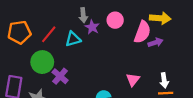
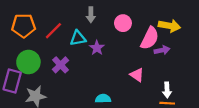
purple star: (92, 27) -> (97, 48), moved
green circle: (42, 62) -> (28, 62), moved
purple cross: (60, 76) -> (61, 65), moved
pink triangle: (133, 80) -> (137, 75), moved, turned -40

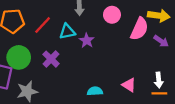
purple arrow: (162, 50) -> (161, 41), moved, turned 48
pink triangle: (137, 75) -> (129, 85), moved

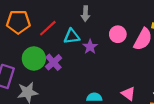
pink circle: (112, 15) -> (118, 34), moved
green circle: (19, 57) -> (34, 59), moved

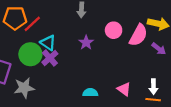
red line: (48, 28) -> (32, 24), moved
cyan triangle: (72, 36) -> (48, 43), moved, turned 42

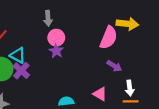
pink circle: (114, 30) -> (56, 38), moved
purple arrow: (159, 49) -> (114, 66), moved

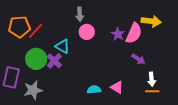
purple star: (56, 51) -> (118, 34), moved
cyan triangle: (18, 55) -> (63, 46), moved
pink triangle: (100, 94) -> (117, 87), moved

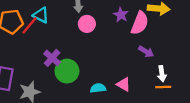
purple star: (118, 34) -> (121, 15), moved
cyan triangle: (63, 46) -> (41, 15), moved
green circle: (36, 59) -> (67, 71), moved

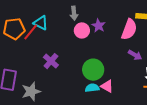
purple star: (121, 15) -> (98, 26), moved
green circle: (67, 71) -> (93, 70), moved
pink triangle: (124, 84) -> (107, 86), moved

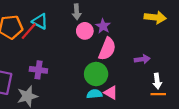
pink semicircle: (129, 29) -> (107, 49), moved
purple arrow: (135, 55) -> (142, 59), turned -40
purple cross: (51, 61) -> (38, 70), moved, turned -35

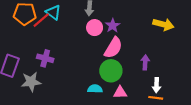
purple arrow: (142, 59) -> (145, 62), turned -88
green circle: (96, 74) -> (111, 71), moved
pink triangle: (111, 93) -> (120, 92), moved, turned -40

